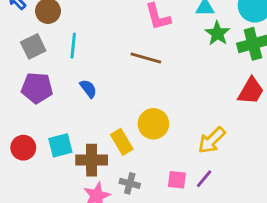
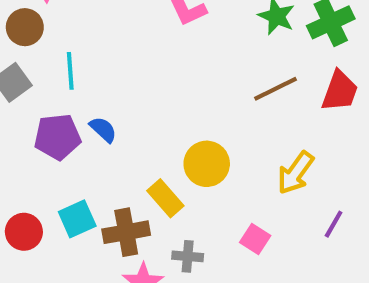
brown line: (146, 58) -> (275, 89), moved, turned -32
purple pentagon: (37, 88) -> (57, 137), moved
purple line: (204, 179) -> (334, 224), moved
pink square: (177, 180) -> (255, 239), turned 36

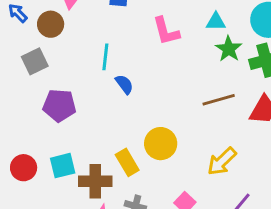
cyan line: (70, 71) -> (105, 57), moved
blue semicircle: (103, 129) -> (124, 84), moved

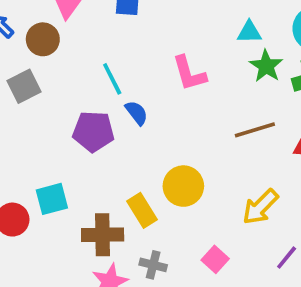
pink L-shape: (166, 31) -> (189, 73), moved
cyan line: (105, 57) -> (112, 79), turned -32
purple pentagon: (59, 105) -> (93, 131), moved
cyan square: (63, 166) -> (52, 199), moved

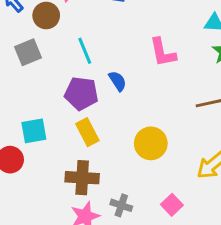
cyan line: (112, 79) -> (85, 51), moved
cyan square: (52, 199) -> (34, 131), moved
yellow rectangle: (142, 210) -> (87, 132), moved

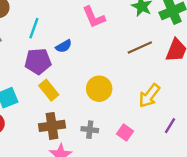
cyan line: (85, 51) -> (34, 28), turned 54
blue semicircle: (118, 81) -> (64, 46), turned 105
gray cross: (121, 205) -> (90, 130), moved

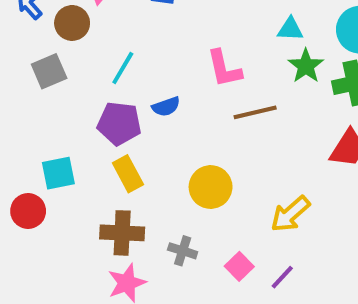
brown line: (140, 48) -> (255, 112), moved
purple line: (170, 126) -> (282, 277), moved

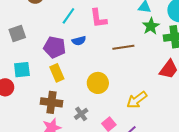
cyan line: (123, 68) -> (68, 16), moved
pink L-shape: (224, 69) -> (98, 18), moved
gray square: (49, 71) -> (17, 34), moved
gray cross: (183, 251) -> (81, 114), turned 32

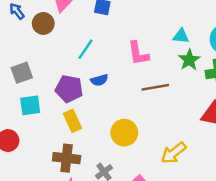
pink L-shape: (98, 18) -> (138, 53), moved
cyan square: (22, 70) -> (30, 105), moved

